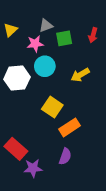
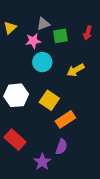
white hexagon: (17, 78) -> (16, 95), moved
purple star: (33, 168) -> (42, 162), moved, turned -30

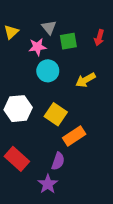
gray triangle: (43, 24) -> (49, 27), turned -48
purple semicircle: (61, 147) -> (58, 161), moved

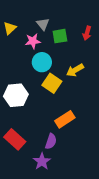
yellow square: (56, 114) -> (52, 83), moved

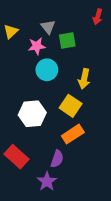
red arrow: (87, 33) -> (98, 17), moved
yellow arrow: (75, 70) -> (84, 79), turned -48
yellow square: (52, 83) -> (71, 106), moved
white hexagon: (16, 95) -> (32, 114), moved

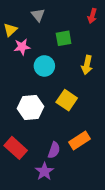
gray triangle: (48, 27) -> (38, 15), moved
pink star: (37, 46) -> (22, 47), moved
yellow arrow: (84, 79) -> (87, 65), moved
orange rectangle: (73, 134) -> (80, 141), moved

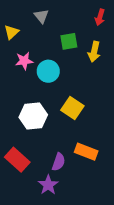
pink star: (22, 47) -> (24, 61), moved
yellow arrow: (87, 65) -> (94, 52), moved
orange rectangle: (80, 141) -> (86, 152), turned 54

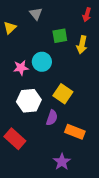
pink star: (24, 61) -> (21, 68), moved
purple semicircle: (59, 162) -> (52, 118), moved
purple star: (48, 185) -> (62, 162), moved

